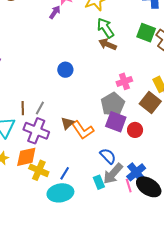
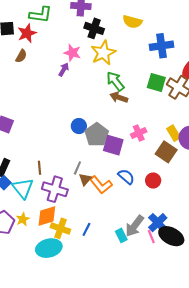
gray pentagon: (113, 104) -> (97, 135), moved
gray line: (40, 108) -> (77, 168), moved
purple square: (116, 122) -> (113, 145), moved
blue semicircle: (108, 156) -> (126, 177), moved
cyan ellipse: (60, 193) -> (49, 248), moved

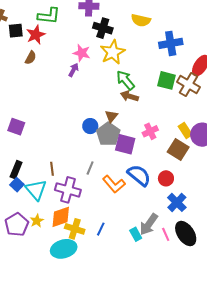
blue semicircle: (126, 177) -> (139, 175), size x1.4
brown triangle: (85, 179) -> (111, 116), moved
blue cross: (158, 223) -> (177, 202), moved
black ellipse: (171, 236) -> (186, 234), turned 30

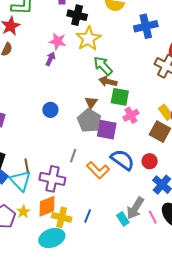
green square: (166, 80) -> (120, 97), moved
blue circle: (90, 126) -> (50, 110), moved
brown line: (52, 169) -> (27, 165), moved

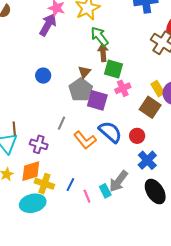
purple arrow: (51, 59) -> (48, 25), size x1.6
brown arrow: (108, 82) -> (103, 53), turned 66
purple cross: (52, 179) -> (39, 144), size x0.7
pink line: (153, 217) -> (87, 196), moved

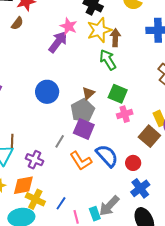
brown arrow: (103, 53) -> (115, 38), moved
blue circle: (43, 76) -> (47, 92), size x1.5
purple square: (97, 100) -> (84, 129), moved

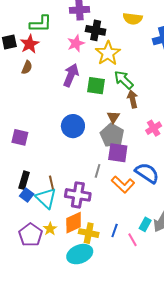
pink star: (68, 26) -> (76, 43), moved, turned -30
brown arrow: (115, 38) -> (133, 99), moved
green square: (118, 94) -> (96, 86), moved
purple cross: (34, 160) -> (78, 195), size x1.4
cyan rectangle: (95, 214) -> (145, 224), moved, turned 64

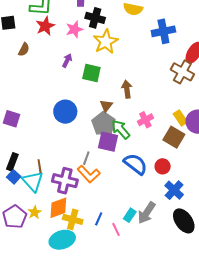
red star: (30, 44) -> (45, 26), moved
purple arrow: (71, 75) -> (67, 61), size x0.6
green arrow: (124, 80) -> (121, 129), moved
orange L-shape: (123, 184) -> (89, 174), moved

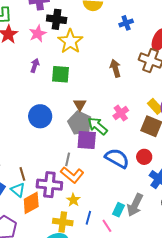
blue cross: (163, 31) -> (126, 23), size x0.6
brown arrow: (127, 89) -> (115, 68), moved
cyan triangle: (33, 181) -> (18, 190), size x0.7
orange diamond: (58, 208) -> (31, 203), moved
yellow star: (35, 212) -> (73, 200), moved

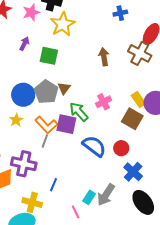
gray pentagon: (80, 123) -> (46, 92), moved
orange L-shape: (72, 175) -> (46, 125), moved
yellow star: (73, 200) -> (16, 120), moved
blue line: (88, 218) -> (54, 185), moved

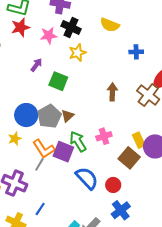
yellow star: (63, 24) -> (78, 53), size x0.7

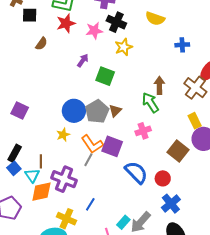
pink cross: (104, 136) -> (143, 131), moved
yellow rectangle: (139, 140) -> (195, 121), moved
green arrow: (78, 142) -> (150, 103), moved

